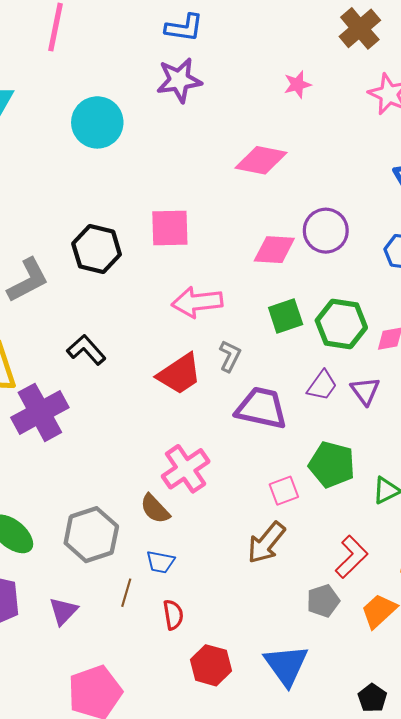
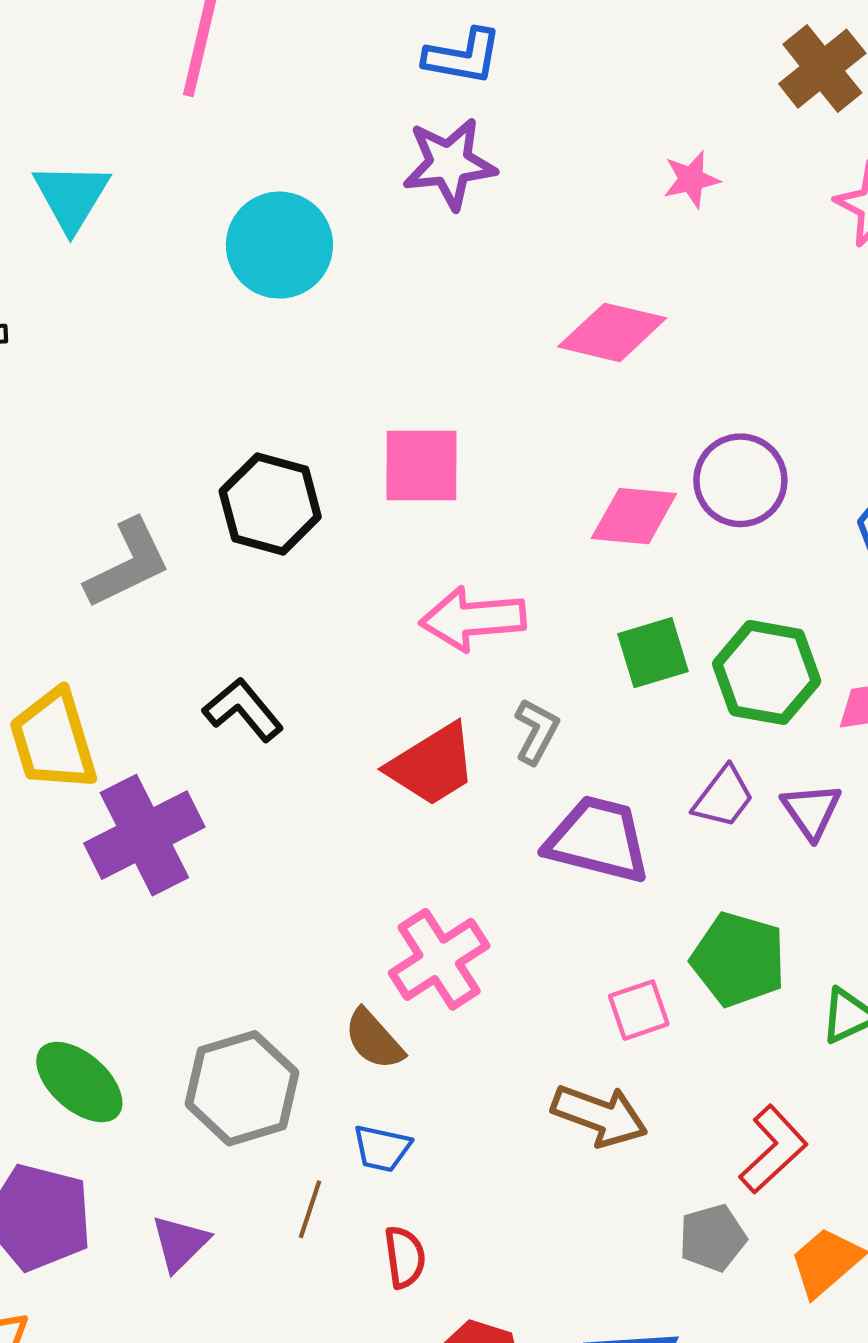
brown arrow: (266, 543) -> (600, 1115), turned -111

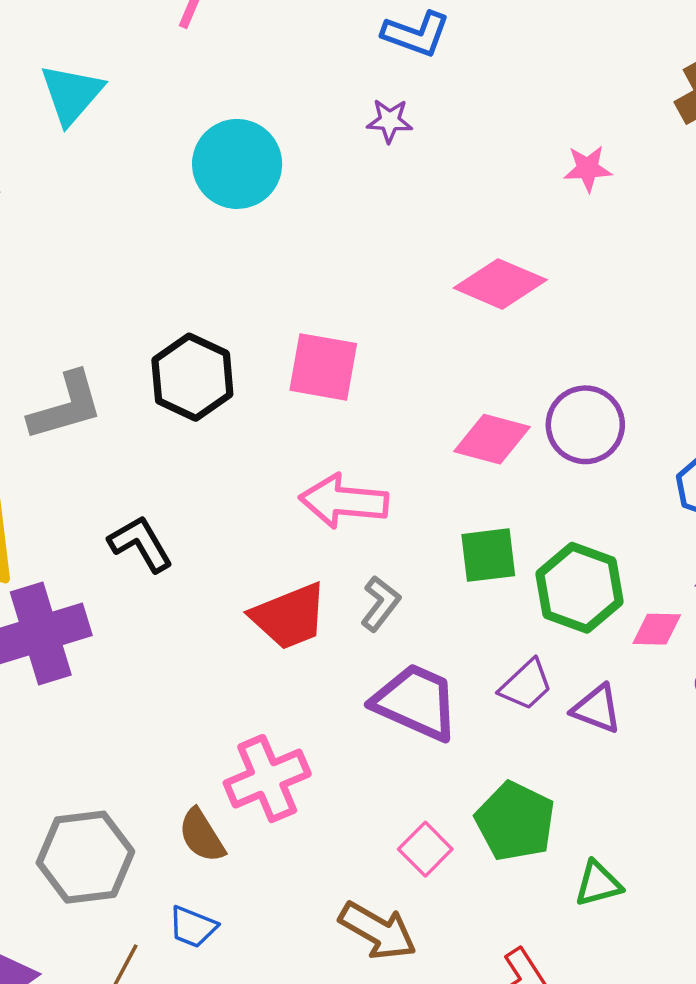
purple star: (449, 164) -> (390, 121), size x0.6
purple triangle: (811, 811) -> (597, 709), turned -44
pink square: (639, 1010) -> (425, 849), turned -36

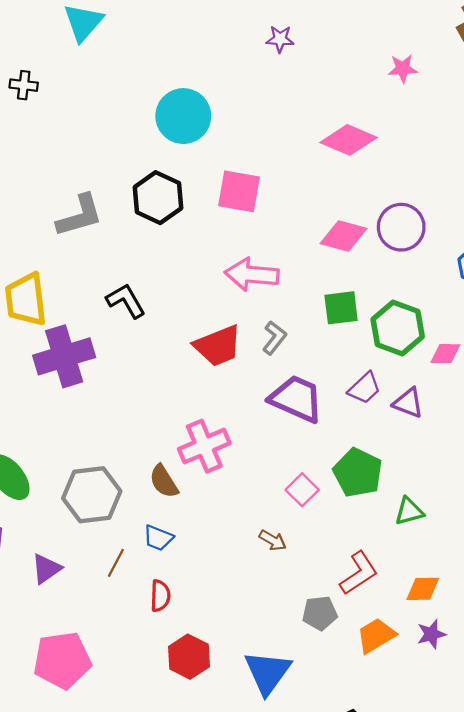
cyan circle: (237, 164) -> (183, 116), moved
brown arrow: (378, 931) -> (273, 540), size x0.6

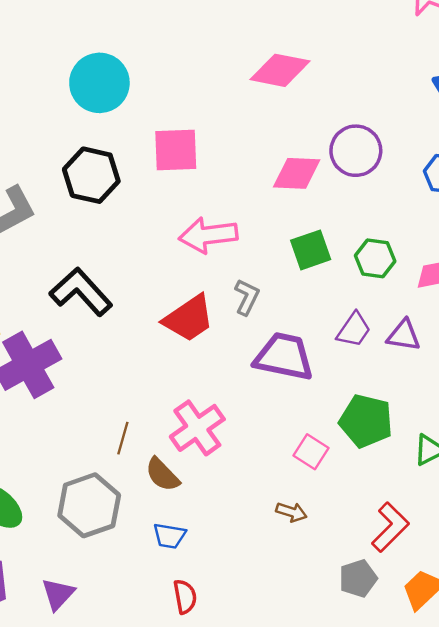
black L-shape: (126, 301) -> (81, 292), size x1.4
green hexagon: (398, 328) -> (375, 258), size x0.7
brown line: (116, 563) -> (123, 438), moved

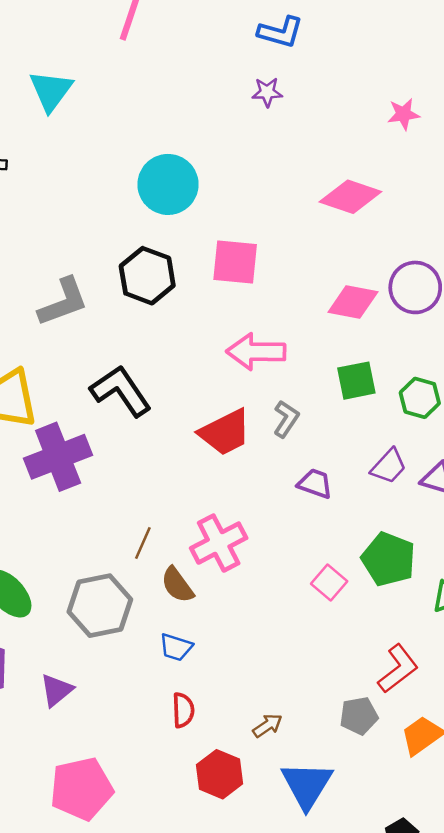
purple trapezoid: (284, 357) -> (315, 484), size x0.6
brown arrow: (291, 512) -> (268, 725), moved, turned -60

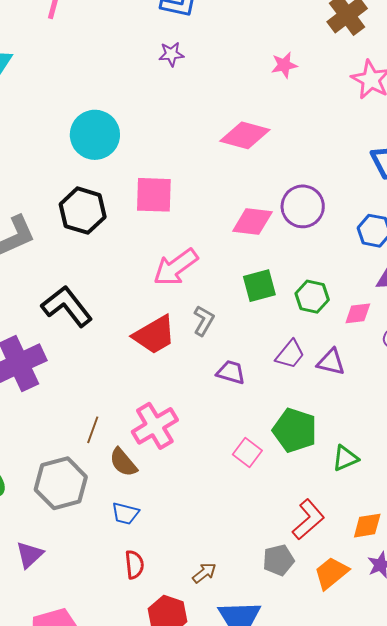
pink arrow: (256, 352) -> (176, 267), turned -33

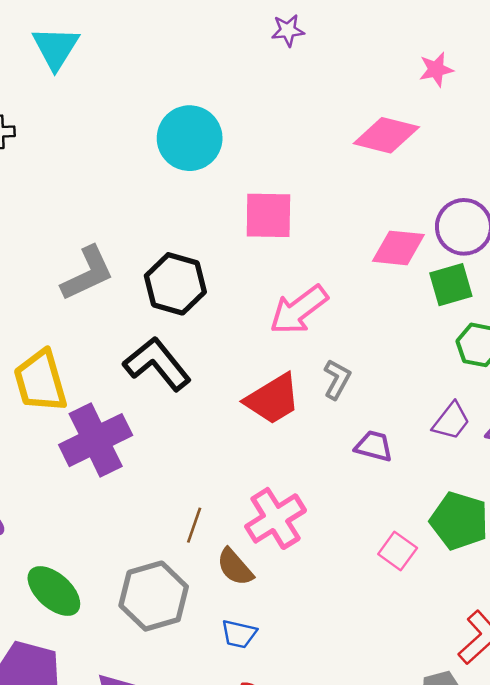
pink star: (284, 65) -> (436, 69), moved
black hexagon: (83, 211) -> (175, 284), moved
green square: (259, 286) -> (451, 285), moved

